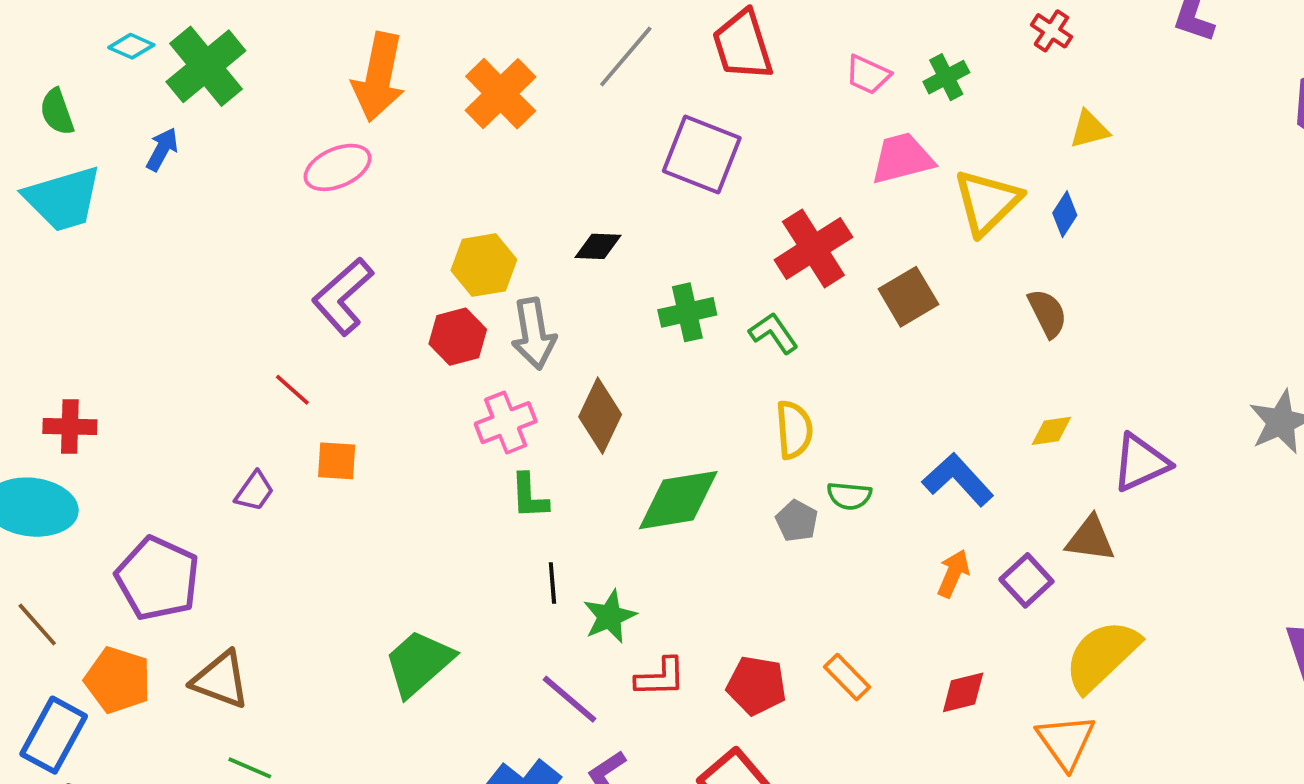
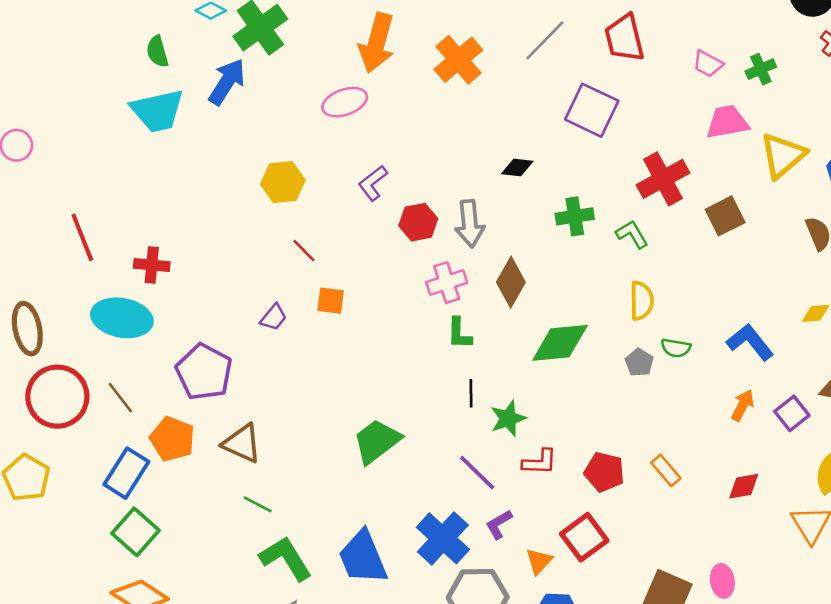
blue arrow: (162, 149) -> (227, 82), size x1.6
yellow hexagon: (484, 265) -> (283, 182), moved
purple L-shape: (343, 296) -> (373, 183), moved, size x0.7

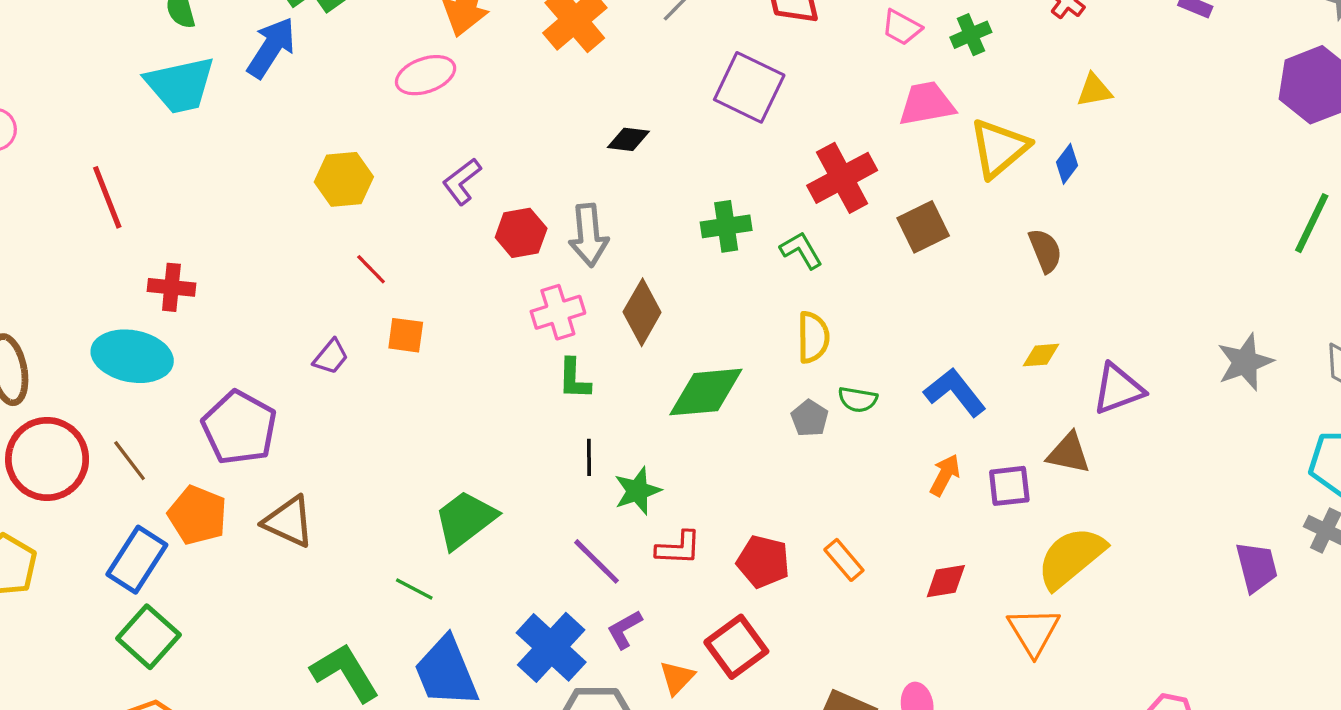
black diamond: (517, 168) -> (628, 139), moved
red line: (82, 237) -> (107, 197), moved
purple square: (792, 413) -> (1009, 486), turned 32
green line: (258, 504) -> (414, 589), moved

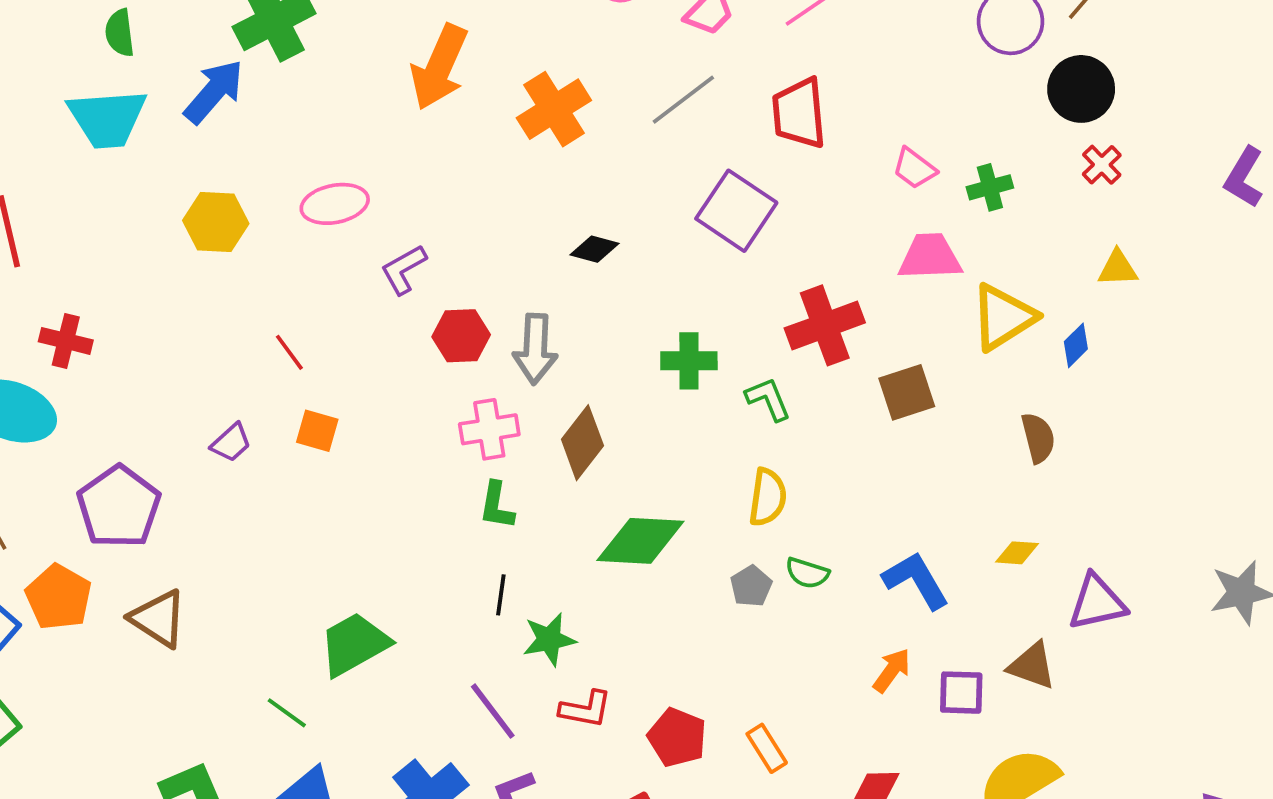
pink ellipse: (426, 75) -> (335, 204), moved
yellow hexagon: (344, 179) -> (216, 222), moved

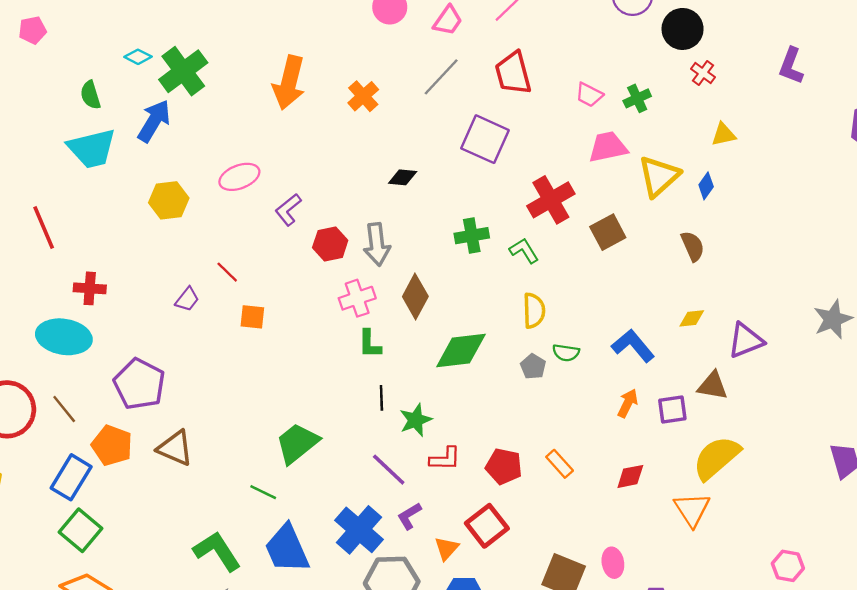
orange cross: (554, 109) -> (363, 96), size x0.7
purple trapezoid: (231, 443) -> (187, 299), moved

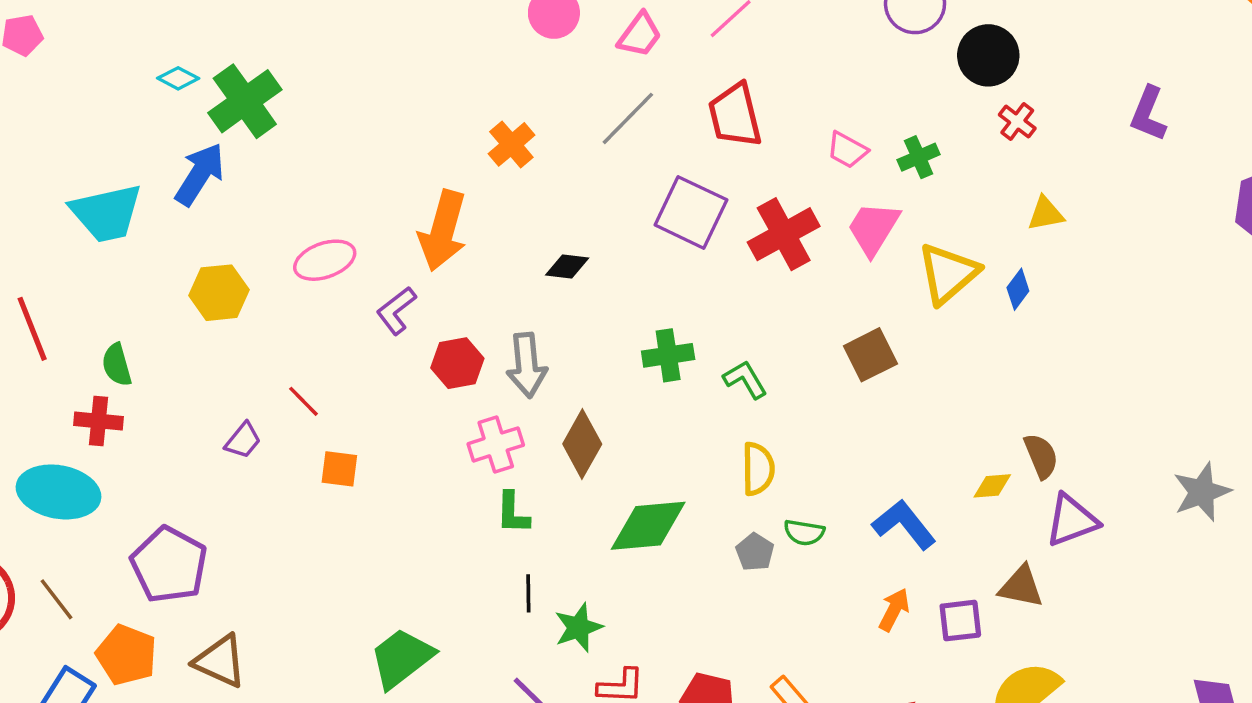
orange arrow: (289, 83) -> (443, 231), moved
green semicircle: (90, 95) -> (117, 365), moved
pink trapezoid: (608, 147) -> (873, 228), turned -48
red cross: (551, 200) -> (784, 234), moved
brown semicircle: (693, 246) -> (1041, 456), moved

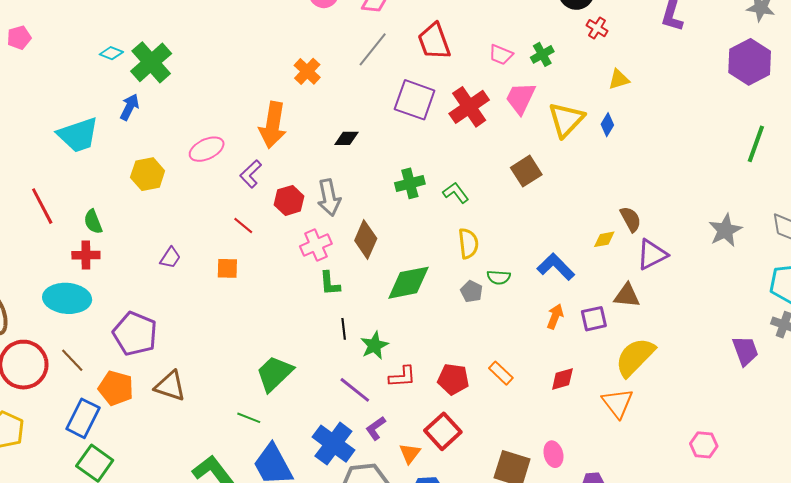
blue arrow: (200, 174) -> (129, 107), size x0.7
red line: (303, 401) -> (243, 226), moved

